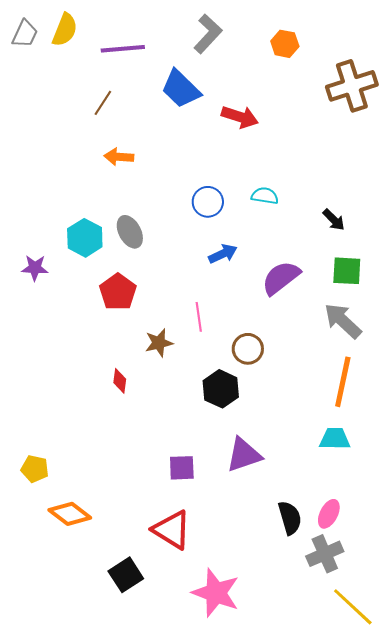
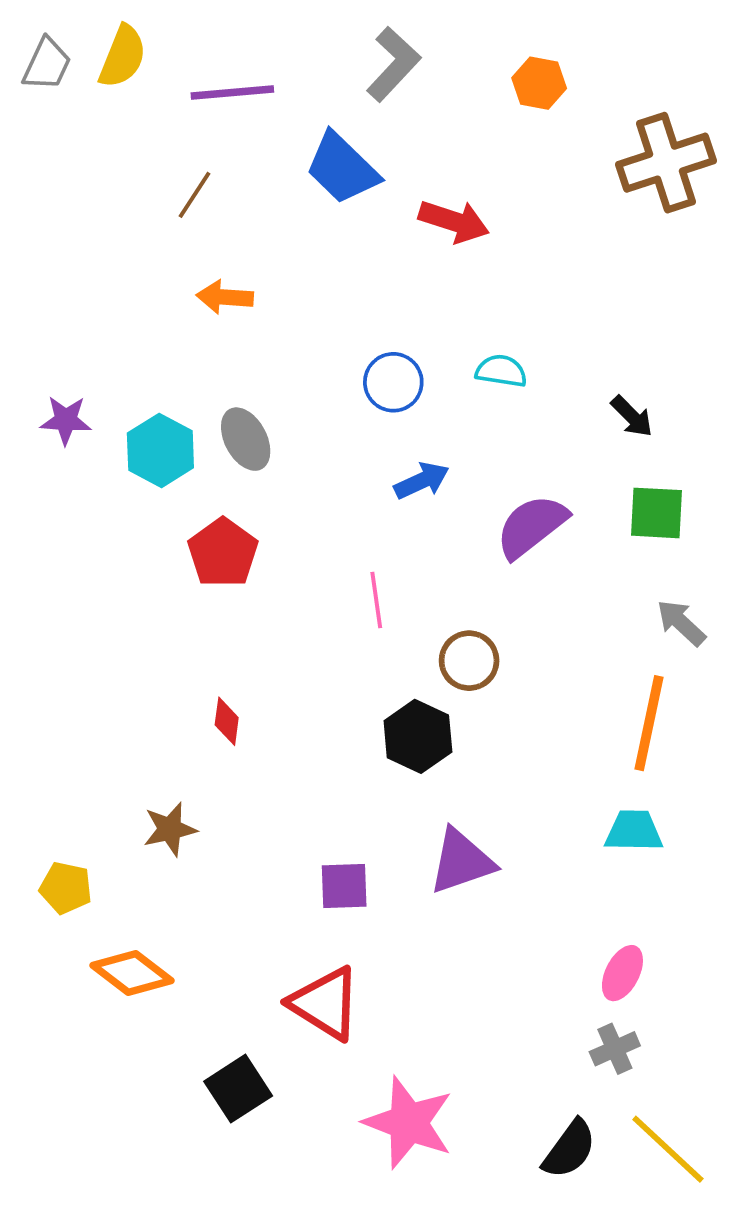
purple star: (35, 268) -> (66, 420), moved
gray arrow: (343, 321) -> (681, 623), moved, size x0.7
brown star: (159, 343) -> (170, 829), moved
black semicircle: (290, 518) -> (569, 1149), moved, turned 52
gray cross: (325, 554) -> (615, 1049), size x0.7

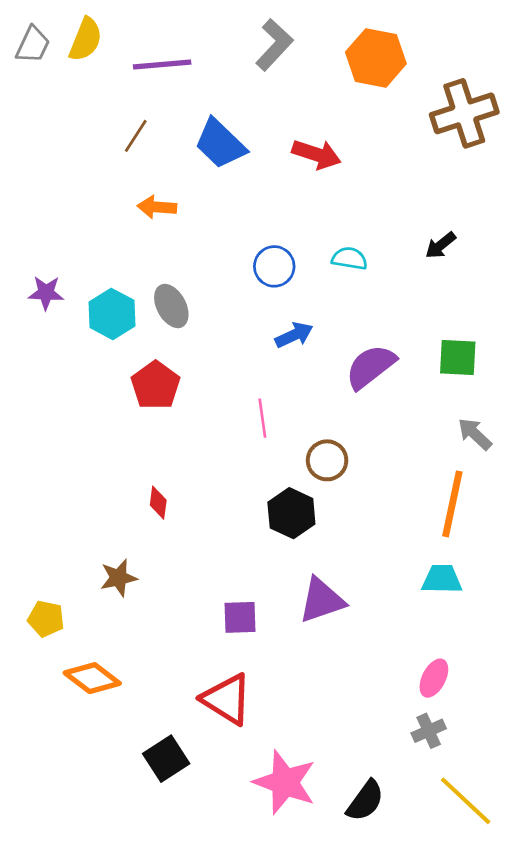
orange hexagon: (539, 83) -> (376, 58), size x1.6
blue trapezoid: (342, 168) -> (220, 144), moved
black arrow: (632, 416) -> (440, 245), moved, turned 96
black semicircle: (569, 1149) -> (365, 801), moved

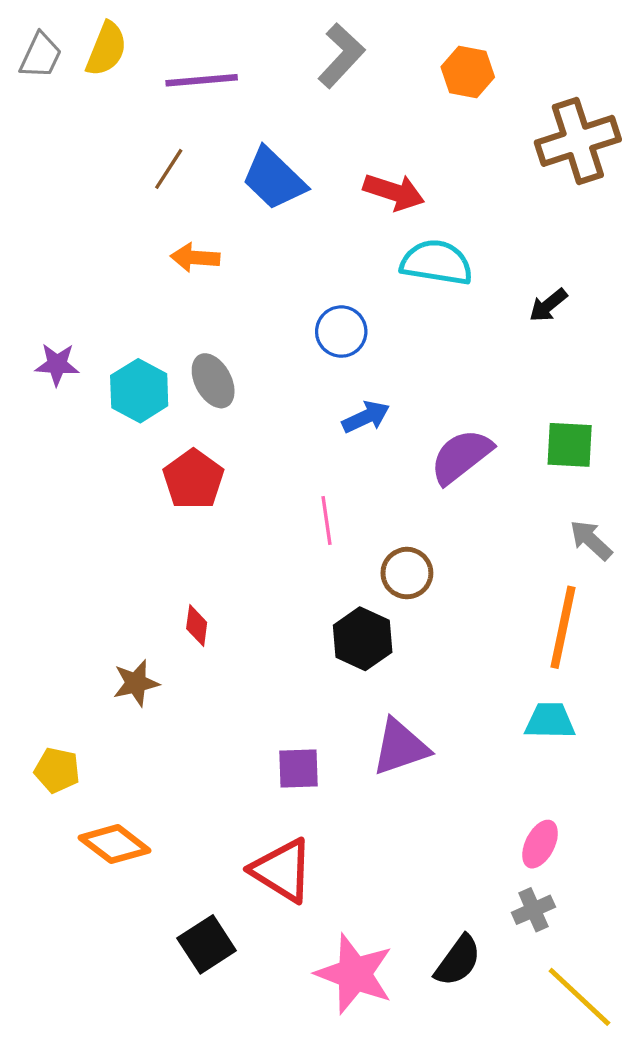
orange hexagon: (376, 58) -> (468, 72), size x0.7
cyan semicircle: (349, 258) -> (437, 263), moved, size x1.6
brown star: (119, 578) -> (136, 683), moved
black semicircle: (365, 801) -> (458, 961), moved

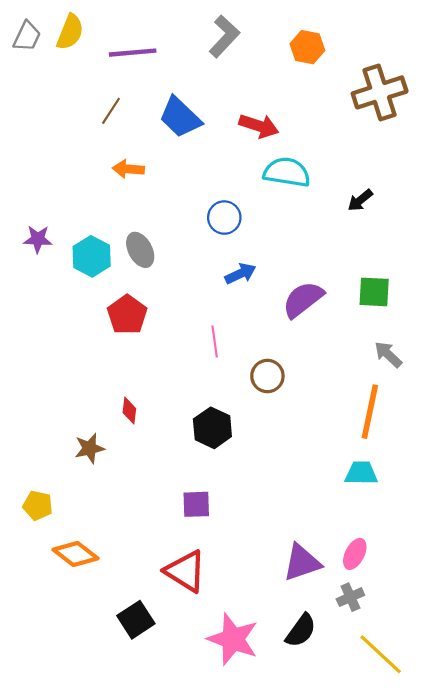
black hexagon: (363, 639) -> (212, 428), moved
purple triangle: (400, 747) -> (302, 563), moved

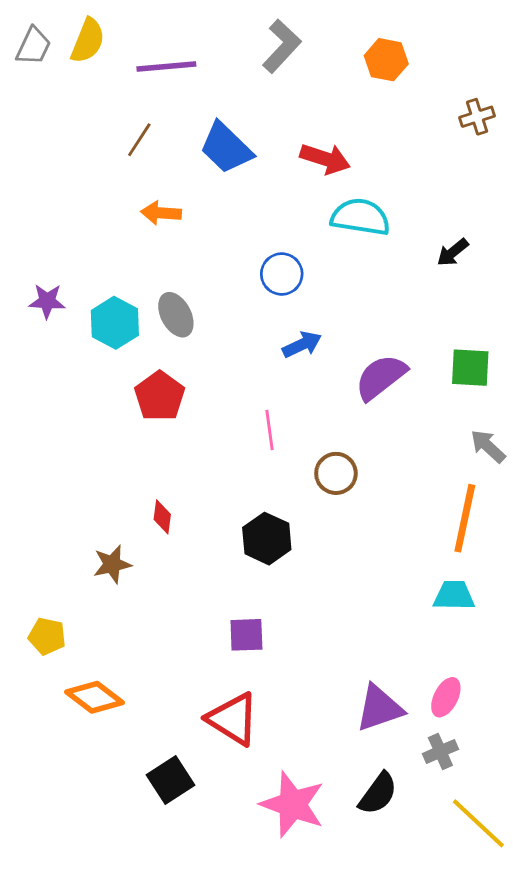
brown cross: (380, 92) -> (477, 117), size x0.5

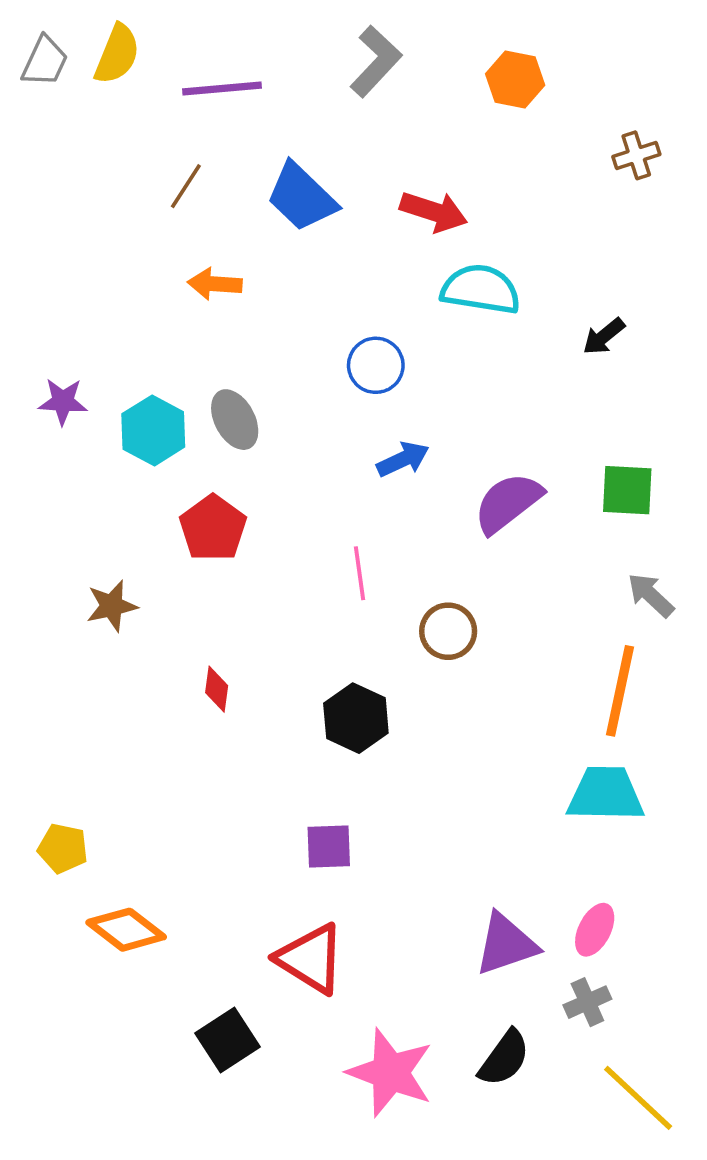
brown star: (112, 564) -> (112, 606), moved
cyan trapezoid: (454, 596) -> (606, 794), size x1.4

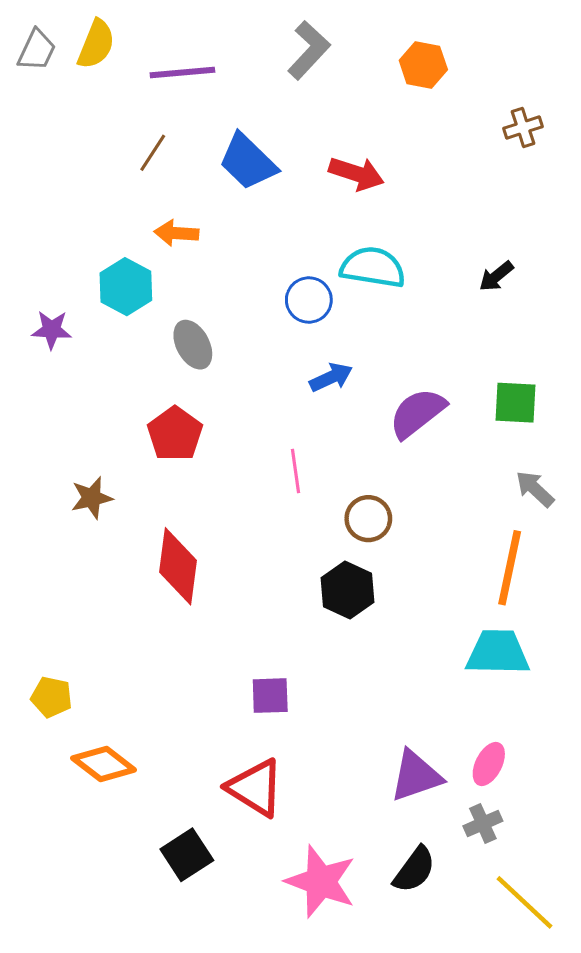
cyan semicircle: (481, 289) -> (373, 267), moved
cyan hexagon: (153, 430) -> (126, 287), moved
red diamond: (217, 689) -> (178, 566), size x2.0
black hexagon: (356, 718) -> (347, 590), moved

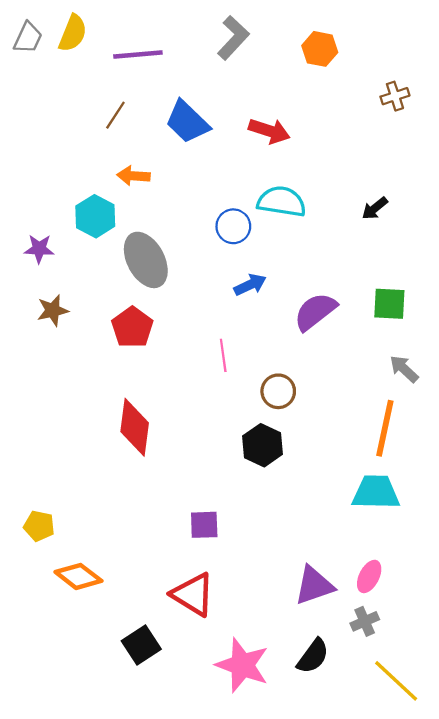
gray ellipse: (193, 345) -> (146, 260), size x1.5
brown star: (92, 498) -> (53, 310), moved

